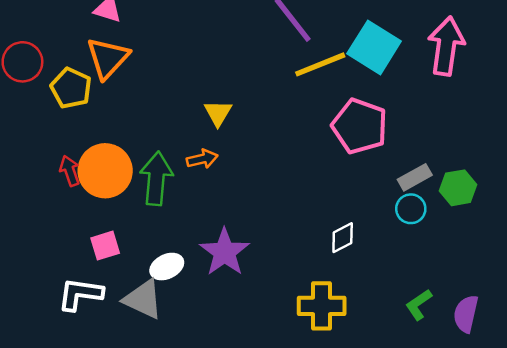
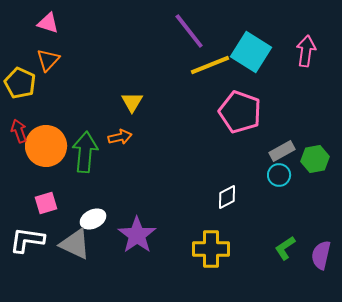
pink arrow: (446, 46) -> (306, 51), size x0.7
orange triangle: (108, 58) -> (48, 60), size x0.7
red arrow: (70, 171) -> (19, 131), moved
purple star: (224, 252) -> (137, 235), moved

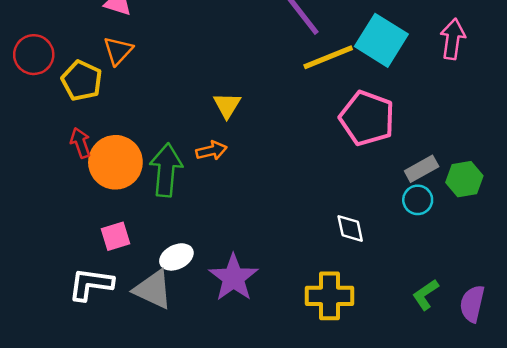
white diamond: (227, 197) -> (350, 228), turned -75

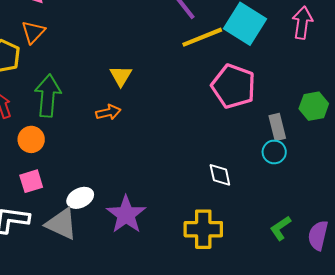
orange circle: (115, 162) -> (31, 139), moved, size x0.6
gray rectangle: (422, 169) -> (277, 127), turned -75
green arrow: (166, 170) -> (48, 96), moved
green hexagon: (464, 179) -> (314, 106), moved

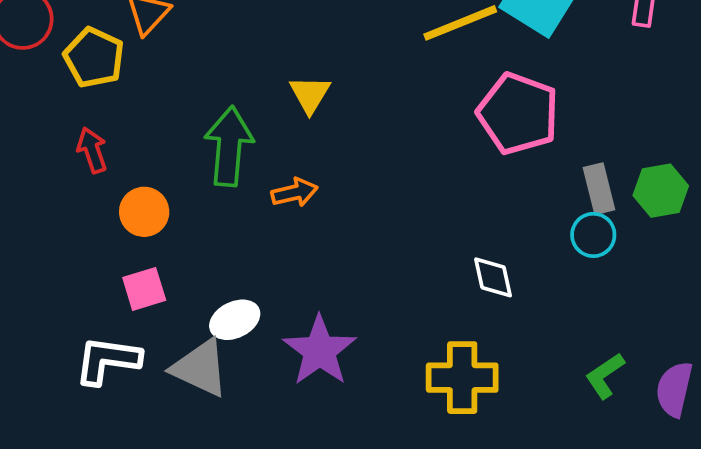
green arrow: (48, 96) -> (229, 146), moved
green hexagon: (314, 106) -> (661, 191), moved
orange arrow: (108, 112) -> (295, 193), moved

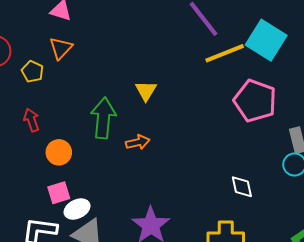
yellow pentagon: (94, 58) -> (33, 71), size x0.7
white ellipse: (235, 320) -> (77, 209), moved

